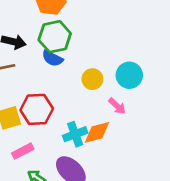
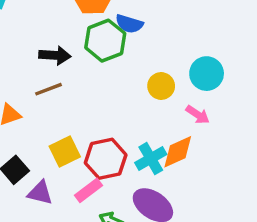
blue semicircle: (52, 58) -> (129, 24), moved
red hexagon: (37, 109) -> (106, 159), moved

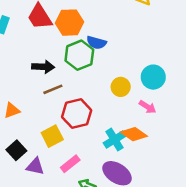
brown line: (48, 89) -> (53, 89), moved
orange diamond: (178, 152) -> (134, 134), turned 60
red hexagon: (106, 159) -> (77, 114), moved

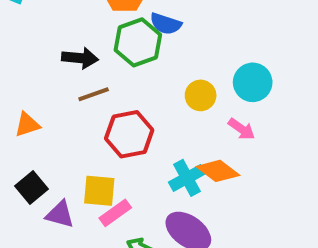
yellow square: (52, 136) -> (99, 191), moved, turned 30

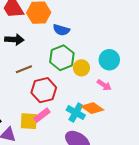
green hexagon: (138, 42) -> (62, 58), moved
black arrow: (80, 58) -> (14, 40), moved
cyan cross: (187, 178) -> (76, 113), turned -30
pink rectangle: (115, 213) -> (42, 115), moved

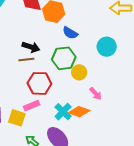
black arrow: (14, 40) -> (31, 47), moved
cyan circle: (109, 60) -> (107, 47), moved
orange diamond: (92, 108) -> (79, 112), turned -30
yellow square: (29, 121) -> (17, 118), moved

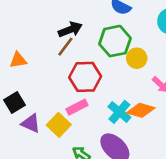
black arrow: (31, 47) -> (70, 30), turned -36
brown line: (26, 60) -> (65, 47), turned -42
yellow square: (17, 118) -> (59, 125), turned 30

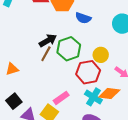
green hexagon: (115, 41) -> (69, 49), moved
red hexagon: (85, 77) -> (88, 72), moved

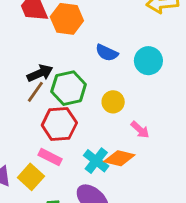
blue semicircle: (83, 18) -> (107, 53), moved
red hexagon: (88, 72) -> (59, 124), moved
pink rectangle: (61, 98) -> (50, 157), turned 56

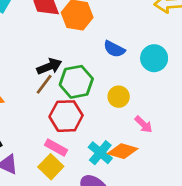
yellow square: (31, 177) -> (51, 167), moved

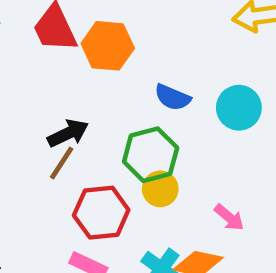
green hexagon: (76, 82) -> (151, 155), moved
yellow circle: (119, 97) -> (160, 189), moved

